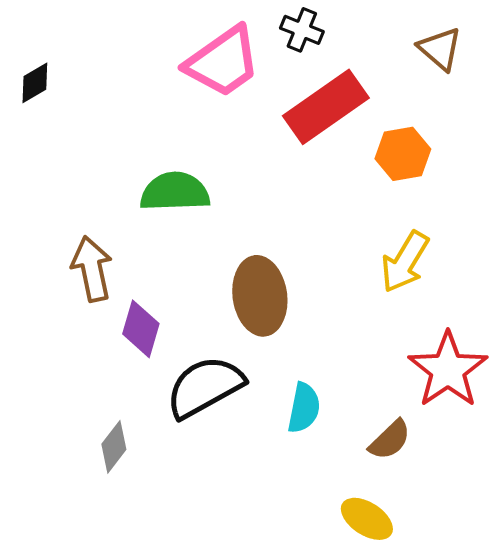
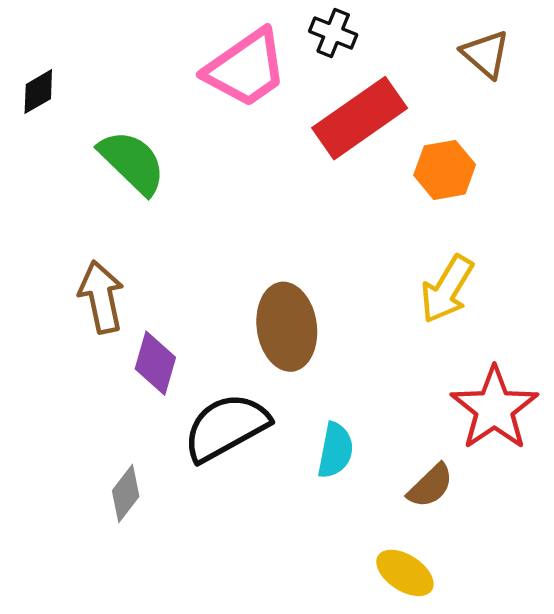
green semicircle: (175, 192) -> (132, 162), moved, turned 46

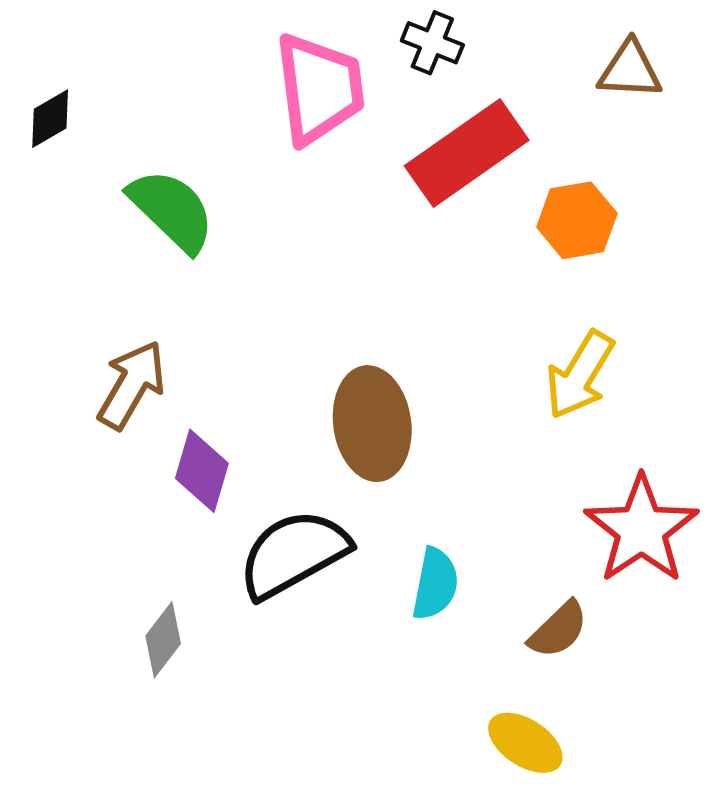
brown triangle: (486, 54) -> (630, 70), turned -38
pink trapezoid: (246, 68) -> (319, 89), turned -62
brown arrow: (101, 297) -> (132, 385), turned 42

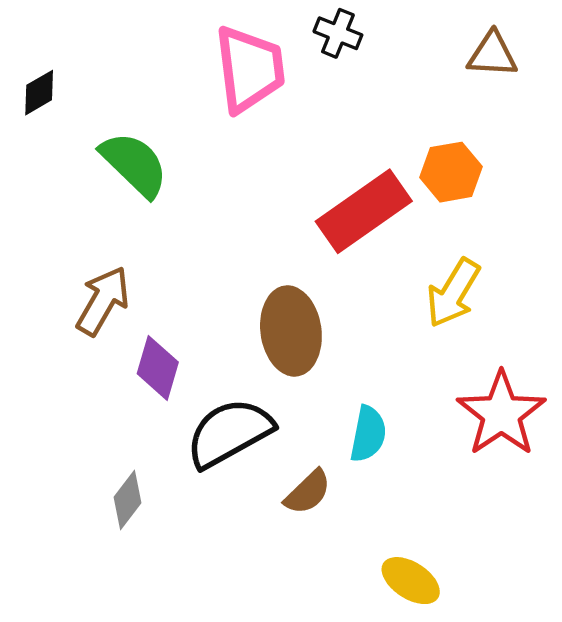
red rectangle: (467, 153) -> (364, 211), moved
cyan semicircle: (435, 584) -> (368, 434), moved
brown semicircle: (558, 630) -> (308, 492), moved

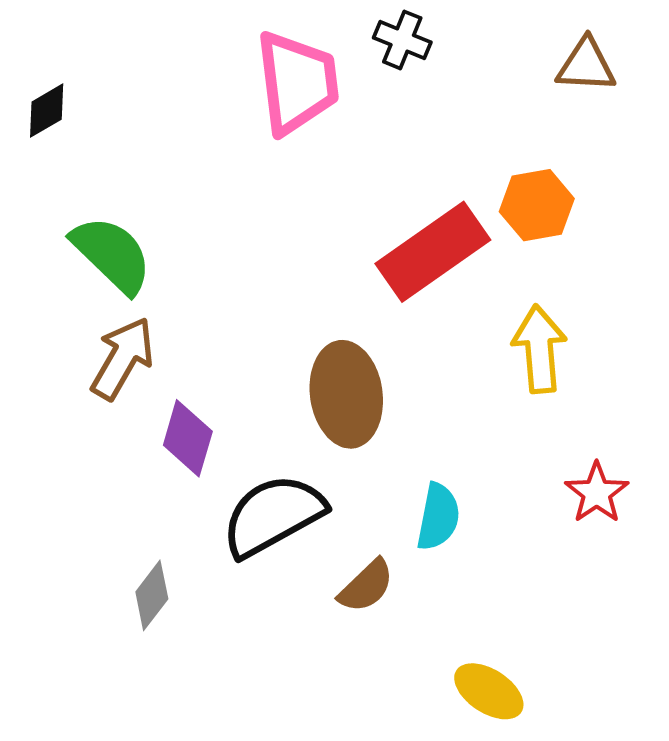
green semicircle: (134, 164) -> (112, 254), moved
yellow arrow: (453, 293) -> (539, 349), turned 144
red star: (501, 414) -> (597, 493), size x0.6

